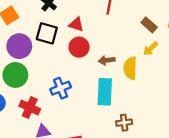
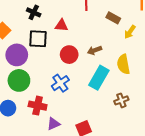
brown rectangle: (149, 25) -> (113, 18), moved
red circle: (79, 47) -> (69, 55), moved
yellow semicircle: (130, 68) -> (123, 64), moved
cyan rectangle: (105, 92) -> (99, 78), turned 40

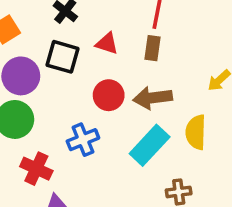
brown rectangle: (113, 18) -> (152, 48), moved, turned 56
brown arrow: (94, 50) -> (153, 98), size x1.5

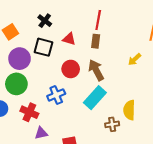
brown arrow: (153, 98) -> (96, 70), turned 70
yellow semicircle: (196, 132) -> (129, 110), moved

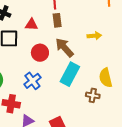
yellow arrow: (134, 59) -> (94, 36), moved, turned -128
brown cross: (112, 124) -> (93, 95), turned 32

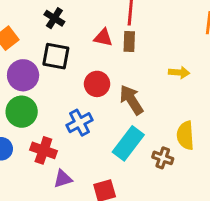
red triangle: (31, 25) -> (103, 38), moved
brown arrow: (65, 48) -> (131, 100), moved
cyan rectangle: (70, 74) -> (128, 143), moved

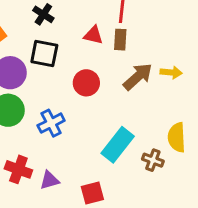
brown arrow: (131, 100) -> (138, 77), moved, turned 80
blue cross: (80, 123) -> (51, 123), moved
red cross: (43, 150) -> (18, 169), moved

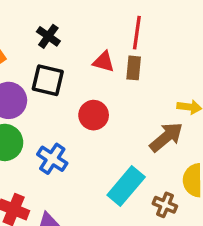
brown arrow: (138, 77) -> (166, 137), moved
blue cross: (51, 123) -> (52, 159), turned -32

